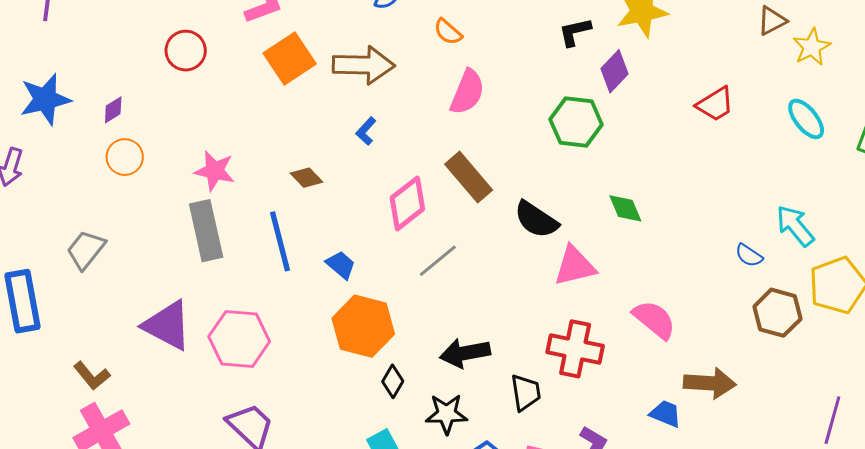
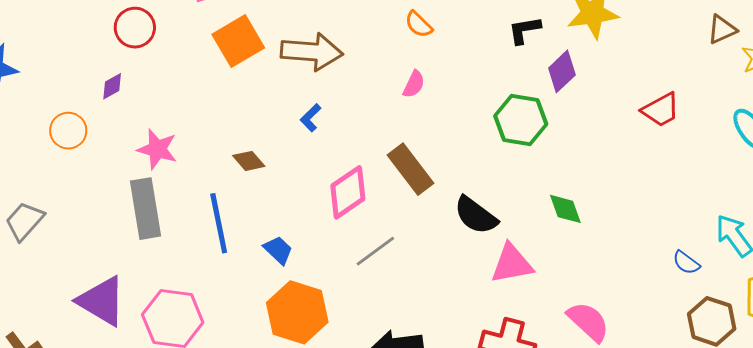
orange semicircle: (448, 32) -> (419, 24), moved
pink semicircle: (467, 92) -> (414, 84), size x0.6
purple diamond: (113, 110) -> (112, 86), moved

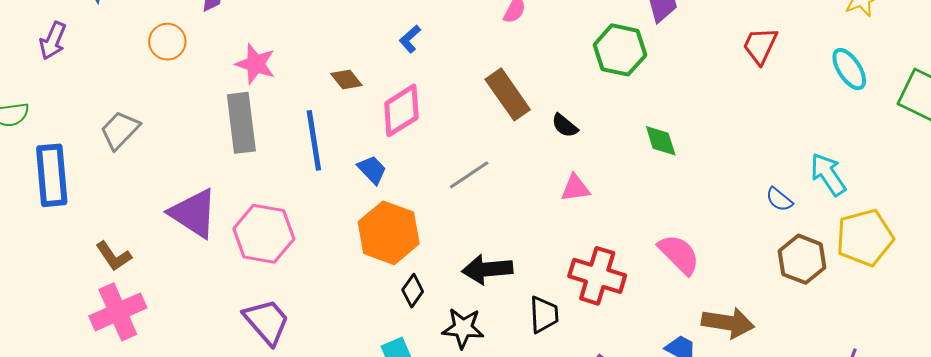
red trapezoid: (661, 110) -> (760, 46), turned 141
pink diamond: (348, 192) -> (401, 110), moved
black semicircle: (476, 215) -> (565, 126), moved, size x0.6
pink triangle: (512, 264) -> (575, 188), moved, size x0.7

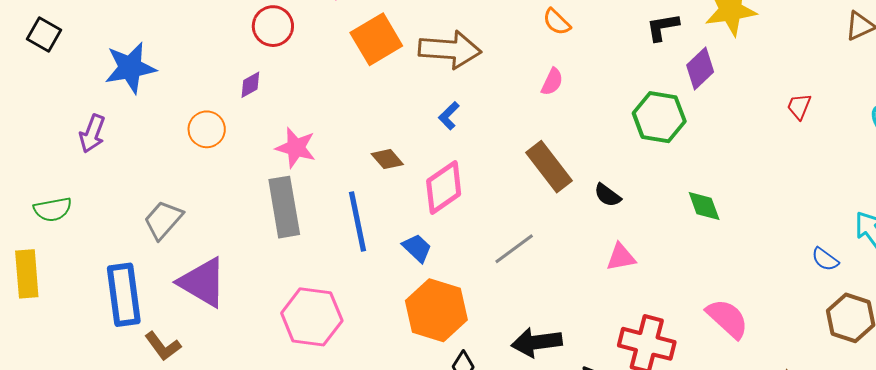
red trapezoid: (760, 46) -> (799, 106), size x0.7
blue rectangle: (52, 175) -> (124, 295), moved
purple triangle: (194, 213) -> (203, 282), moved

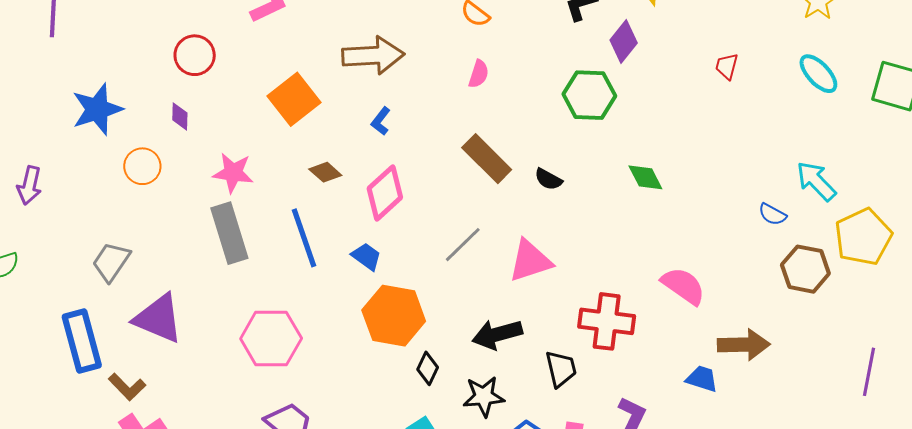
orange square: (376, 39) -> (294, 99), moved
blue star: (130, 68) -> (97, 109), moved
purple diamond: (250, 85) -> (180, 116), turned -52
pink triangle: (621, 257) -> (530, 261), moved, size x1.5

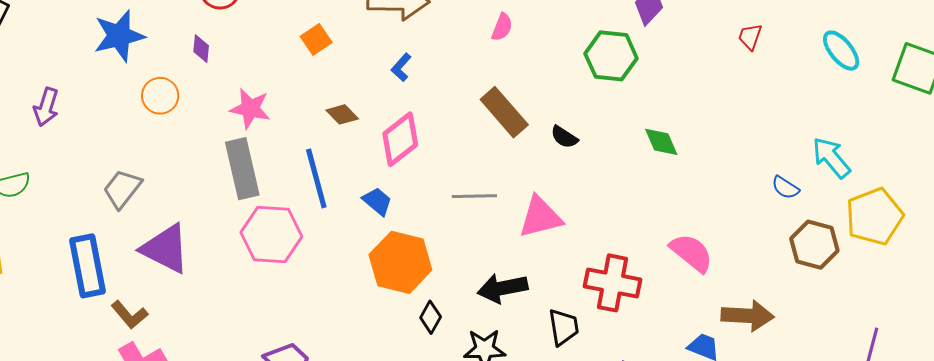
orange square: (294, 99) -> (316, 39), size x0.6
gray line: (463, 245) -> (474, 196), turned 39
pink hexagon: (271, 338) -> (271, 235), moved

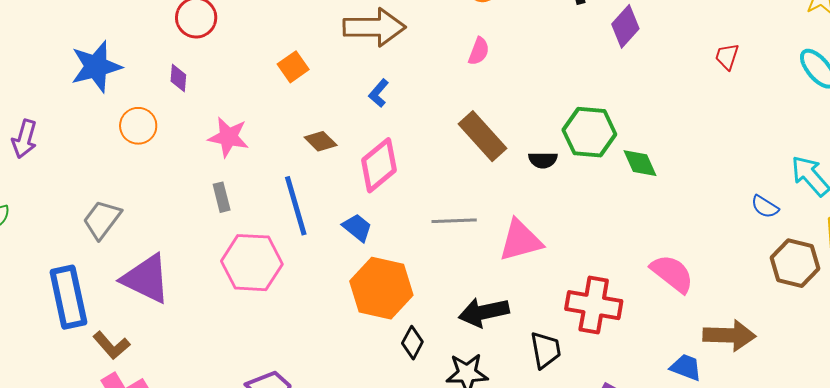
green hexagon: (611, 56) -> (589, 132), moved
black semicircle: (564, 137) -> (543, 160), turned -32
gray rectangle: (242, 169) -> (222, 197), size x0.5

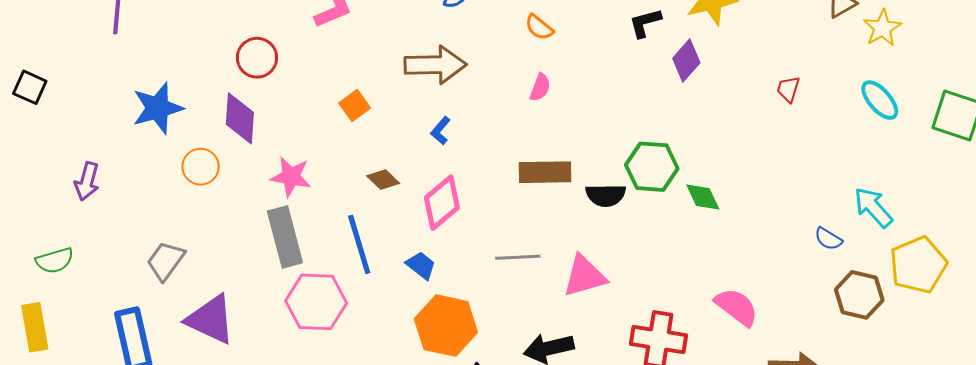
purple diamond: (178, 78) -> (240, 118), size x1.8
brown rectangle: (482, 136) -> (545, 172), turned -48
black semicircle: (543, 160) -> (606, 195), size x1.4
gray rectangle: (222, 197) -> (285, 237), size x2.0

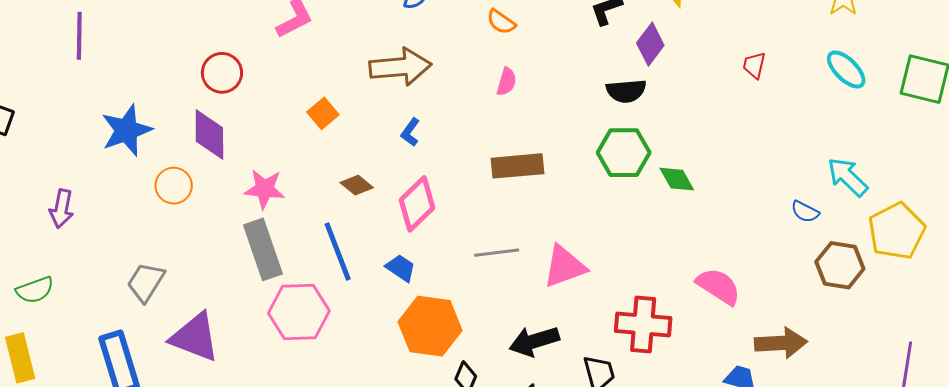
black semicircle: (606, 195) -> (626, 91), moved

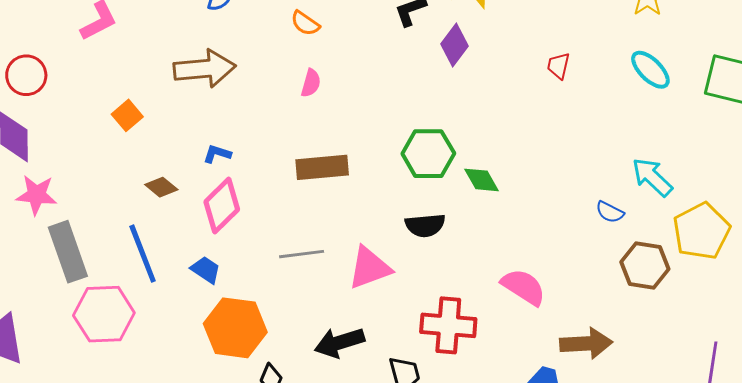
black semicircle: (626, 91) -> (425, 225), moved
blue L-shape: (410, 132) -> (217, 154), moved, turned 72
pink star: (265, 189) -> (36, 195), moved

